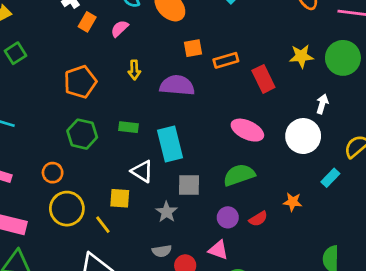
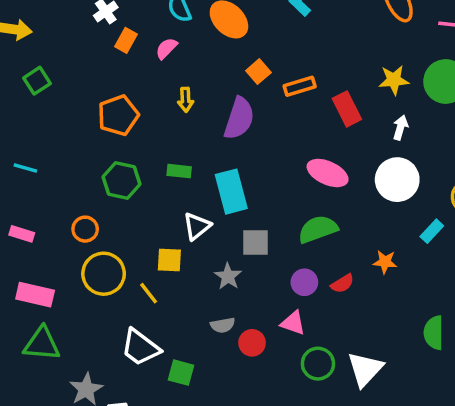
orange square: (193, 48) -> (258, 72), turned -30
purple semicircle: (177, 85) -> (239, 118), turned 104
white arrow: (322, 104) -> (400, 128), moved
white triangle: (142, 171) -> (197, 226), turned 50

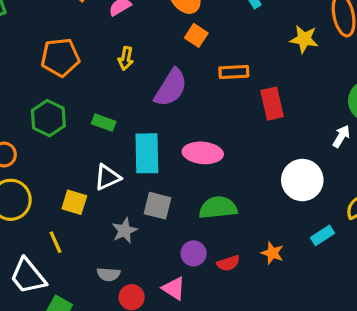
orange square: (258, 72) -> (196, 35), moved, turned -30
yellow star: (394, 80) -> (304, 39), moved
white arrow: (400, 128) -> (341, 136), moved
pink ellipse: (328, 173) -> (203, 153), moved, turned -33
yellow line: (149, 293) -> (56, 242), moved

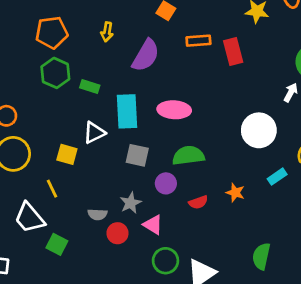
red rectangle: (272, 104) -> (233, 51), moved
green hexagon: (48, 118) -> (55, 73), moved
gray star: (125, 231) -> (131, 203), moved
purple circle: (194, 253) -> (166, 183), moved

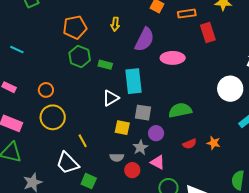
orange rectangle: (198, 41) -> (187, 14), moved
pink ellipse: (174, 110) -> (173, 58), moved
yellow square: (67, 154) -> (122, 128), moved
purple circle: (166, 183) -> (156, 133), moved
orange star: (235, 193) -> (214, 143), moved

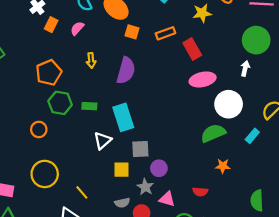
pink ellipse: (173, 58) -> (203, 79), moved
orange circle: (46, 90) -> (39, 129), moved
green semicircle: (180, 110) -> (213, 133), moved
red semicircle: (190, 144) -> (200, 192), moved, turned 40

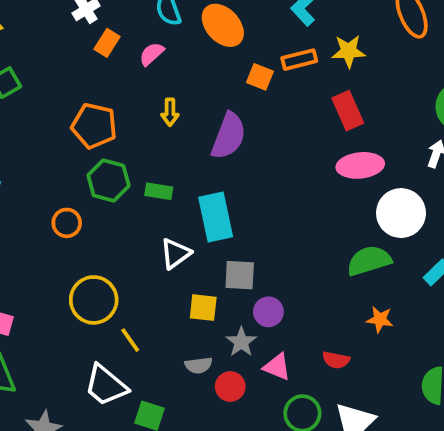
yellow star: (202, 13) -> (349, 51), moved
orange square: (132, 32) -> (260, 77), moved
orange rectangle: (165, 33) -> (299, 60), moved
orange pentagon: (49, 73) -> (94, 126), turned 30
yellow circle: (45, 174) -> (94, 300), moved

